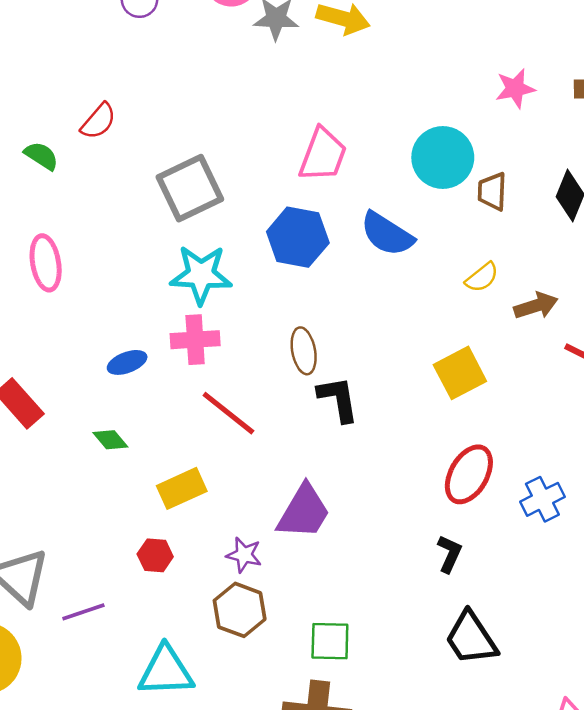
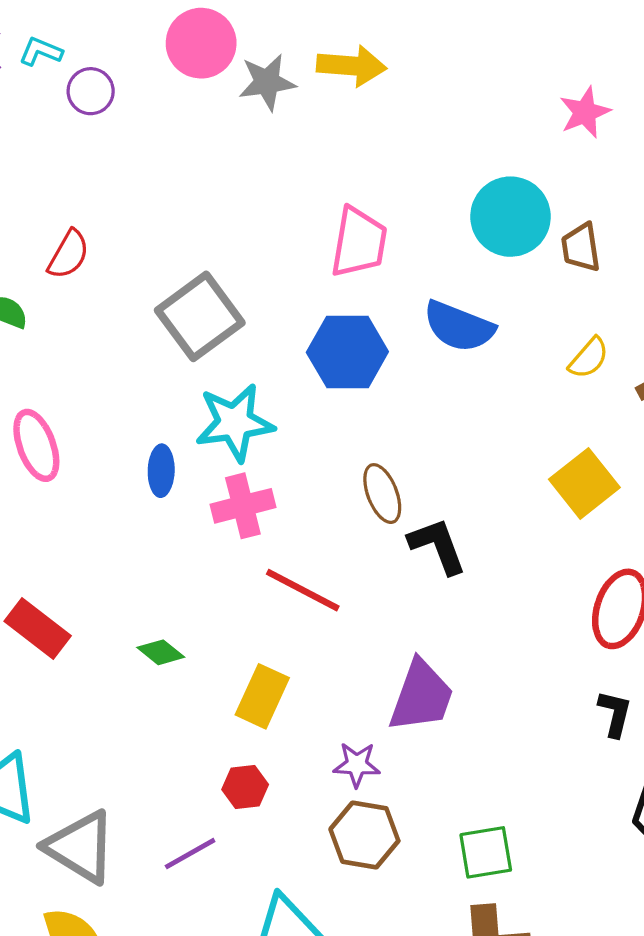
blue ellipse: (127, 362) -> (161, 471), moved, turned -57
yellow rectangle: (182, 488) -> (262, 696), turned -30
purple line: (83, 612) -> (190, 854), moved

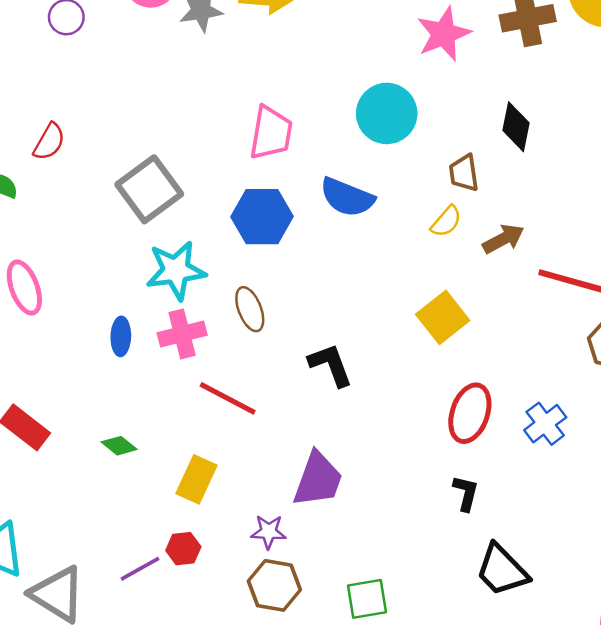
pink star: (585, 112) -> (444, 34), size x1.4
brown trapezoid: (581, 247) -> (464, 173), moved
blue ellipse: (161, 471) -> (121, 336), moved
brown ellipse: (382, 494) -> (250, 309), moved
purple line: (190, 854) -> (140, 569), moved

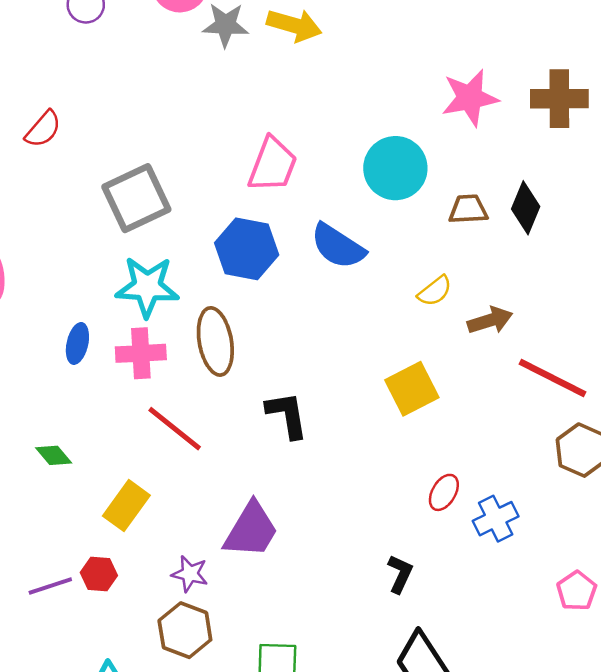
brown trapezoid: (464, 173) -> (468, 209), moved, turned 84
brown ellipse: (250, 309) -> (215, 341), size x1.4
red ellipse: (470, 413) -> (444, 492), moved, size x0.6

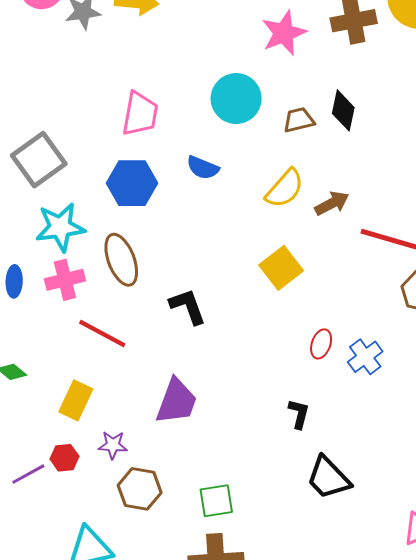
blue semicircle: (338, 246) -> (203, 168), size x0.7
yellow semicircle: (435, 291) -> (285, 189), size x1.5
purple star: (190, 574) -> (113, 445), moved

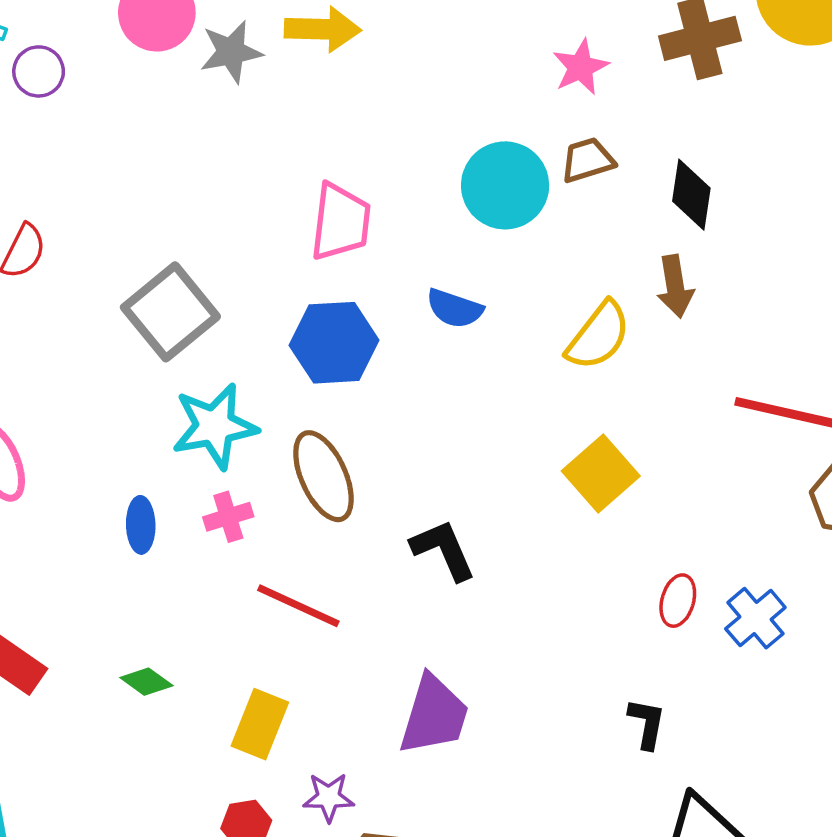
pink star: (284, 33) -> (581, 67), size x0.7
brown trapezoid: (299, 120) -> (587, 160), moved
brown arrow: (332, 203) -> (675, 286), moved, turned 112
pink cross: (65, 280) -> (228, 517), size x0.7

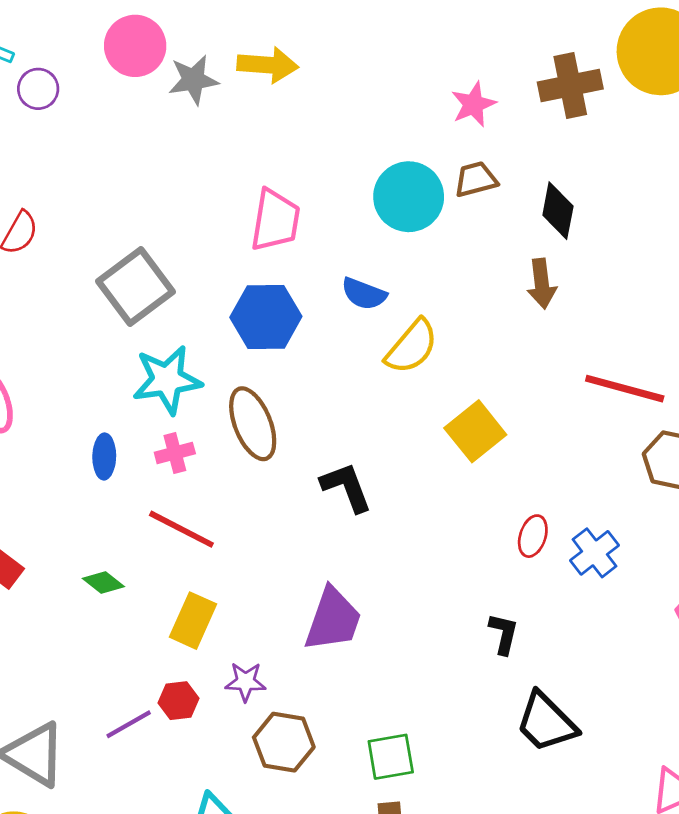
yellow semicircle: (598, 336) -> (412, 347), moved
red line: (298, 606) -> (181, 529), moved

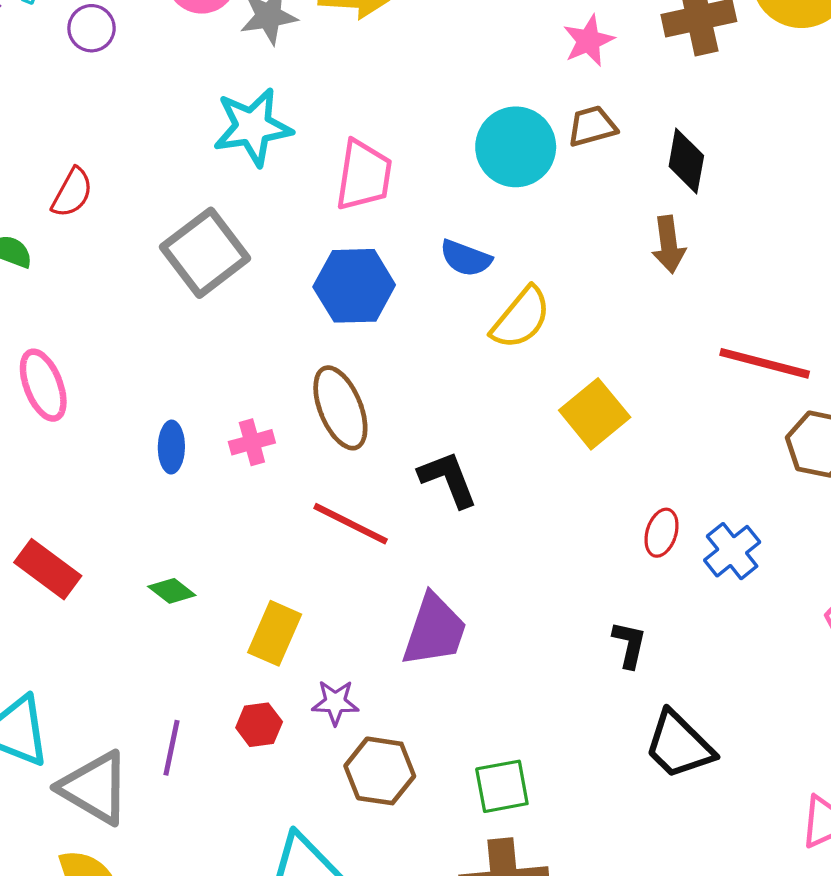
cyan star: (167, 380) -> (253, 127), moved
red line: (181, 529) -> (351, 524), moved
purple line: (129, 724) -> (171, 748), moved, turned -48

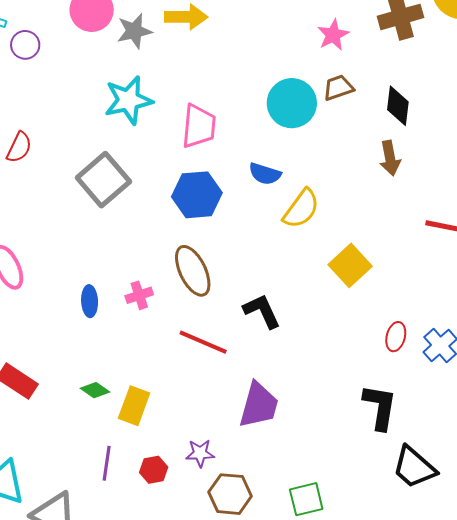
yellow rectangle: (275, 633) -> (134, 406), moved
black L-shape: (629, 645) -> (380, 407), size x1.6
purple line: (171, 748) -> (107, 463), moved

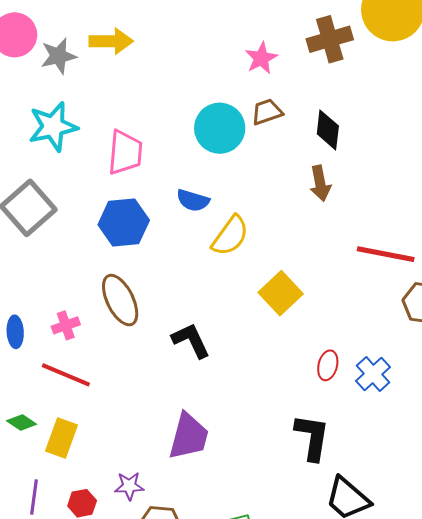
red line: (203, 342) -> (66, 375), moved

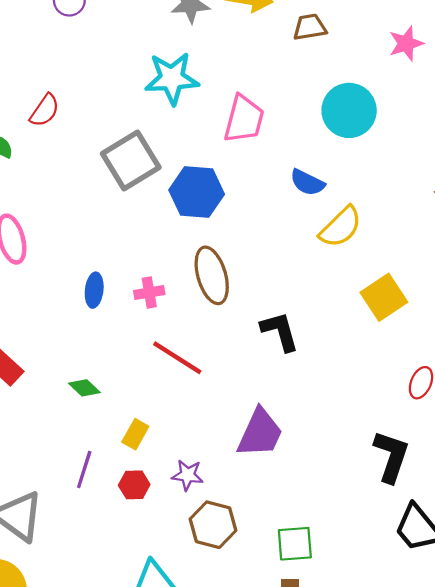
brown trapezoid: (267, 112) -> (310, 27), moved
blue hexagon: (124, 223) -> (197, 192), moved
red line: (66, 375) -> (177, 358), moved
yellow rectangle: (61, 438) -> (135, 434), moved, size x0.7

